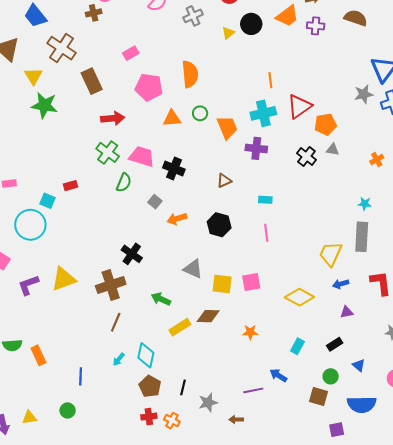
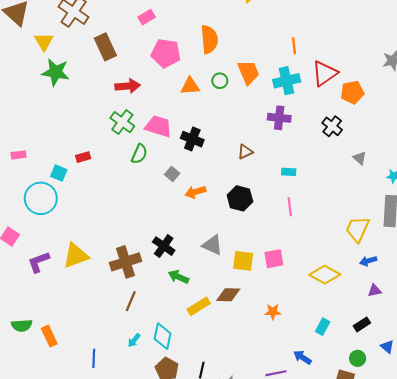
orange trapezoid: (227, 127) -> (248, 72), moved
gray triangle: (333, 149) -> (360, 158), moved, turned 32
black cross: (132, 254) -> (164, 246), moved

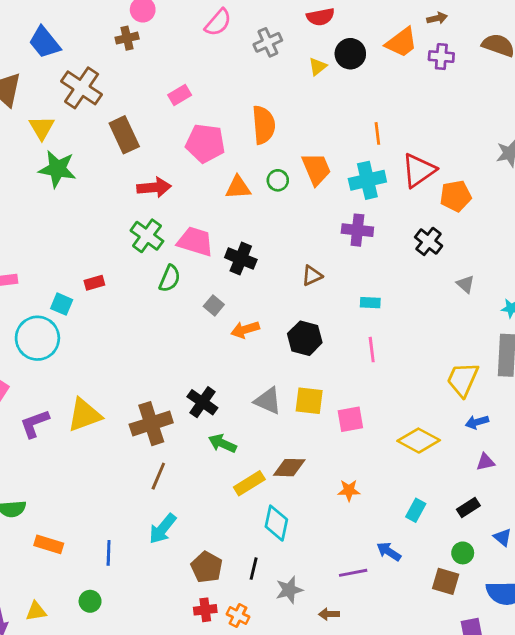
yellow square: (243, 261) -> (309, 401), moved
orange rectangle: (49, 336) -> (49, 544), moved, turned -48
cyan diamond: (163, 336) -> (276, 523), moved
cyan arrow: (134, 340) -> (163, 529), size x1.6

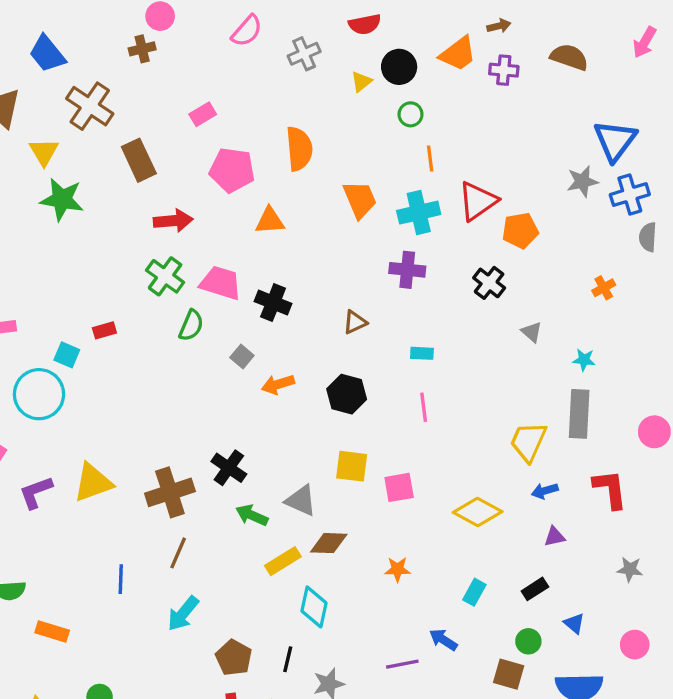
green circle: (278, 180) -> (411, 114), moved
gray triangle: (268, 401) -> (301, 501), moved
blue line: (109, 553) -> (121, 579), moved

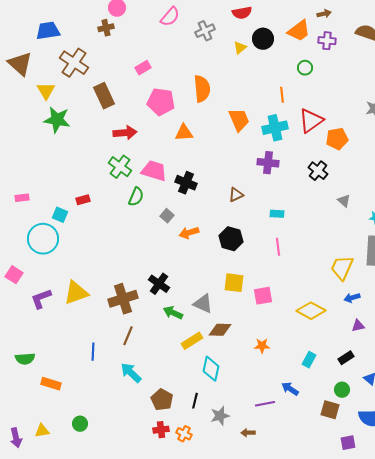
blue trapezoid: (47, 54) -> (48, 31), turned 120
green circle: (411, 114) -> (305, 68), moved
cyan arrow: (183, 613) -> (131, 373), turned 95

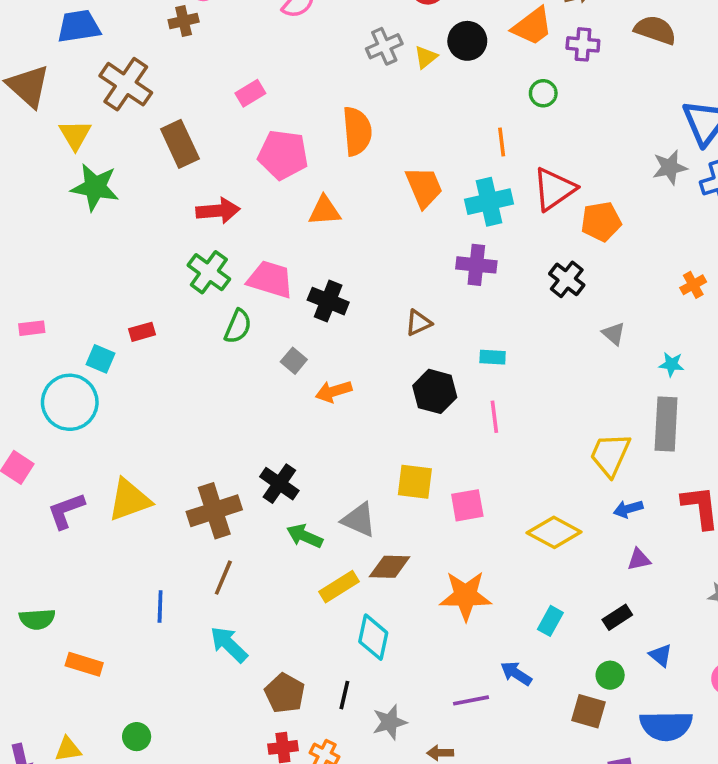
gray cross: (205, 31) -> (384, 46), moved
black hexagon: (231, 239) -> (435, 391), moved
orange star: (262, 346) -> (465, 596), size x1.8

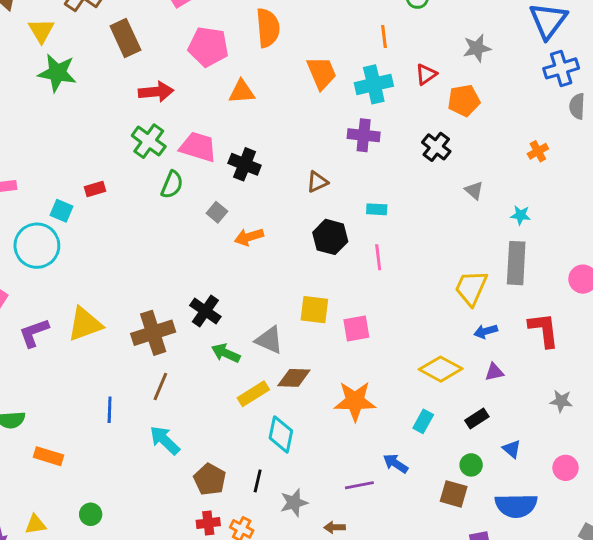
gray star: (670, 167) -> (477, 48), moved
red triangle: (554, 189) -> (426, 74), size x0.6
yellow diamond: (554, 532) -> (441, 369), moved

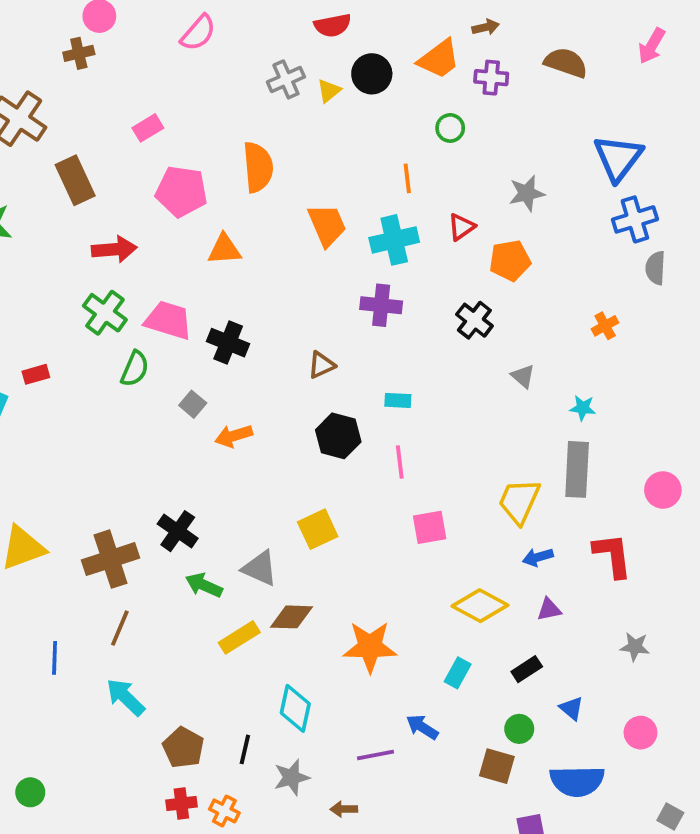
yellow square: (314, 310) -> (318, 529), turned -32
pink square: (356, 328) -> (430, 527), moved
cyan diamond: (281, 434) -> (295, 708), moved

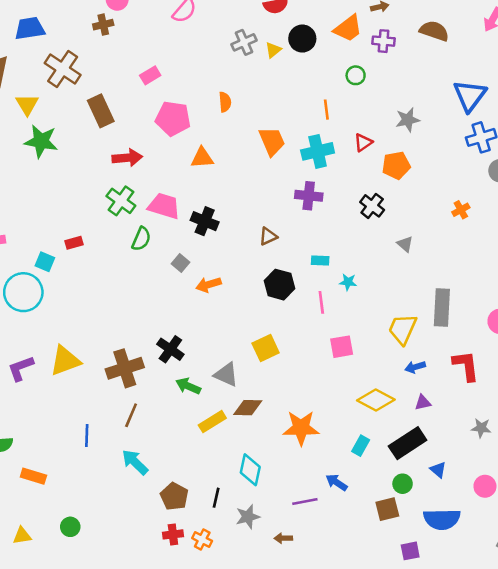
orange semicircle: (258, 167) -> (225, 102), size x0.6
cyan star: (583, 408) -> (348, 282), moved
black rectangle: (527, 669) -> (408, 443), size x1.8
brown square: (497, 766) -> (387, 509), turned -30

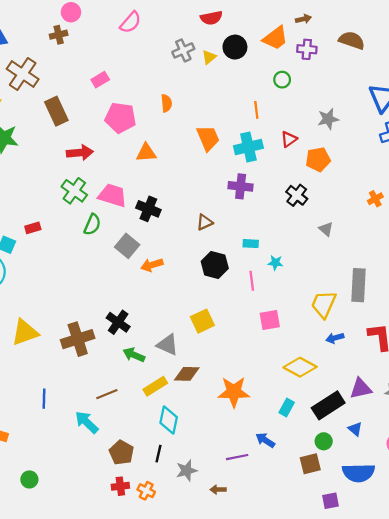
gray square: (181, 263) -> (127, 246), size x1.5
purple triangle: (423, 403) -> (361, 388), moved, size x1.5
brown line: (131, 415) -> (107, 394), moved, turned 45
cyan diamond: (250, 470) -> (169, 420), moved

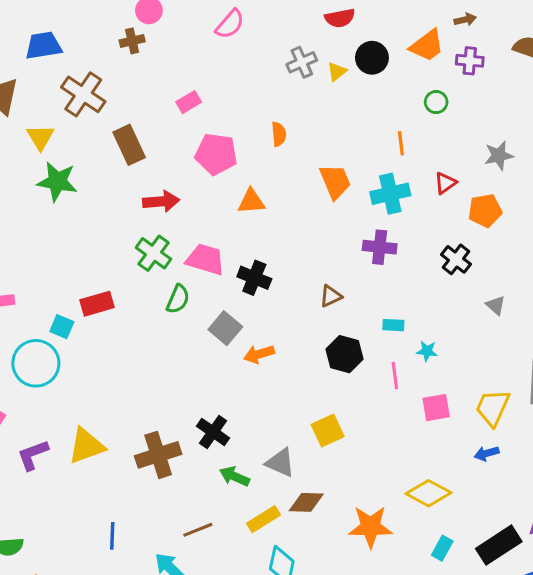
red rectangle: (33, 228) -> (97, 304), size x1.5
pink square: (270, 320) -> (436, 408), moved
blue arrow: (335, 338) -> (487, 453), moved
yellow diamond: (300, 367) -> (428, 493), moved

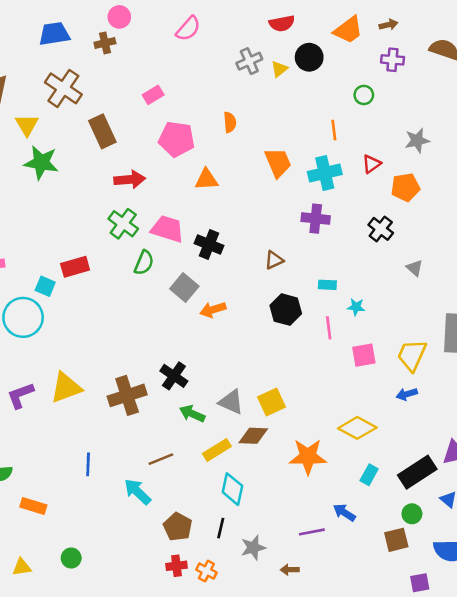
blue trapezoid: (44, 46) -> (54, 34), moved
orange trapezoid: (427, 46) -> (348, 30), moved
yellow square: (328, 431) -> (271, 402), moved

